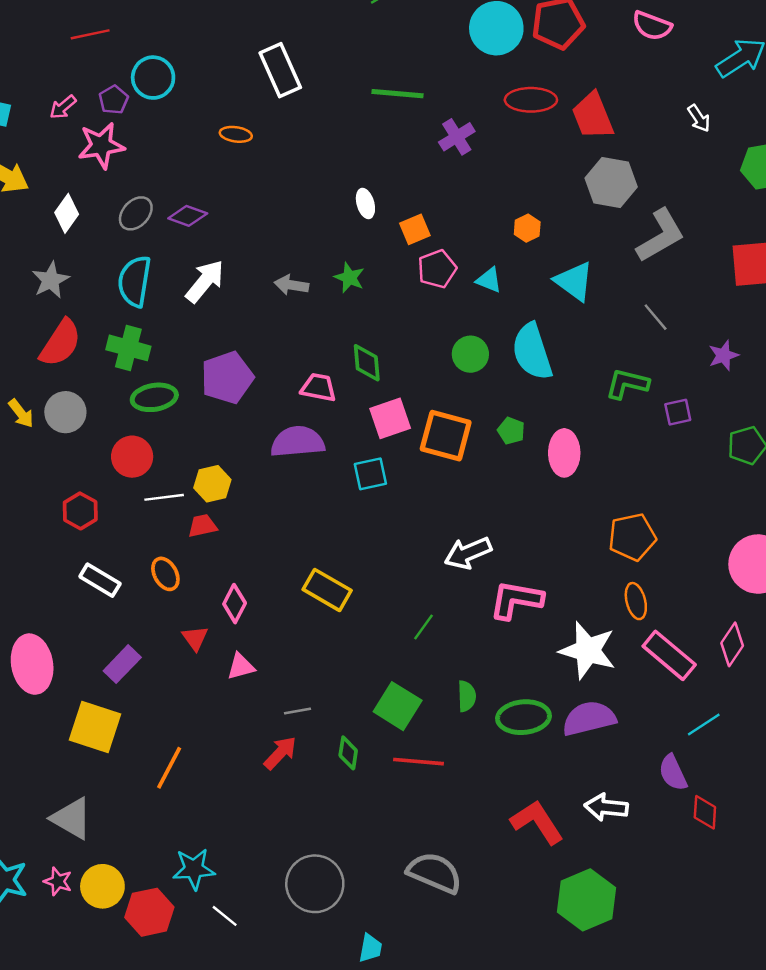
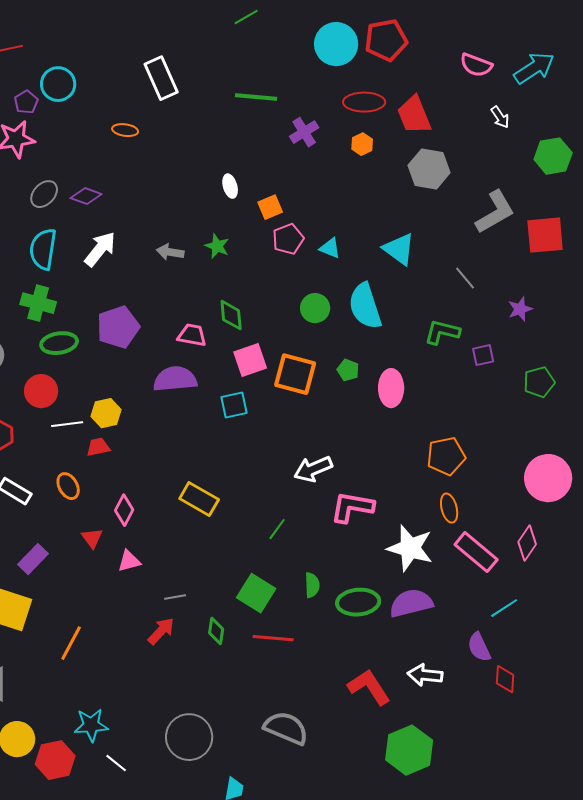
pink semicircle: (652, 26) -> (476, 65), moved
orange hexagon: (527, 228) -> (362, 144), moved
gray L-shape: (661, 236) -> (495, 212), moved

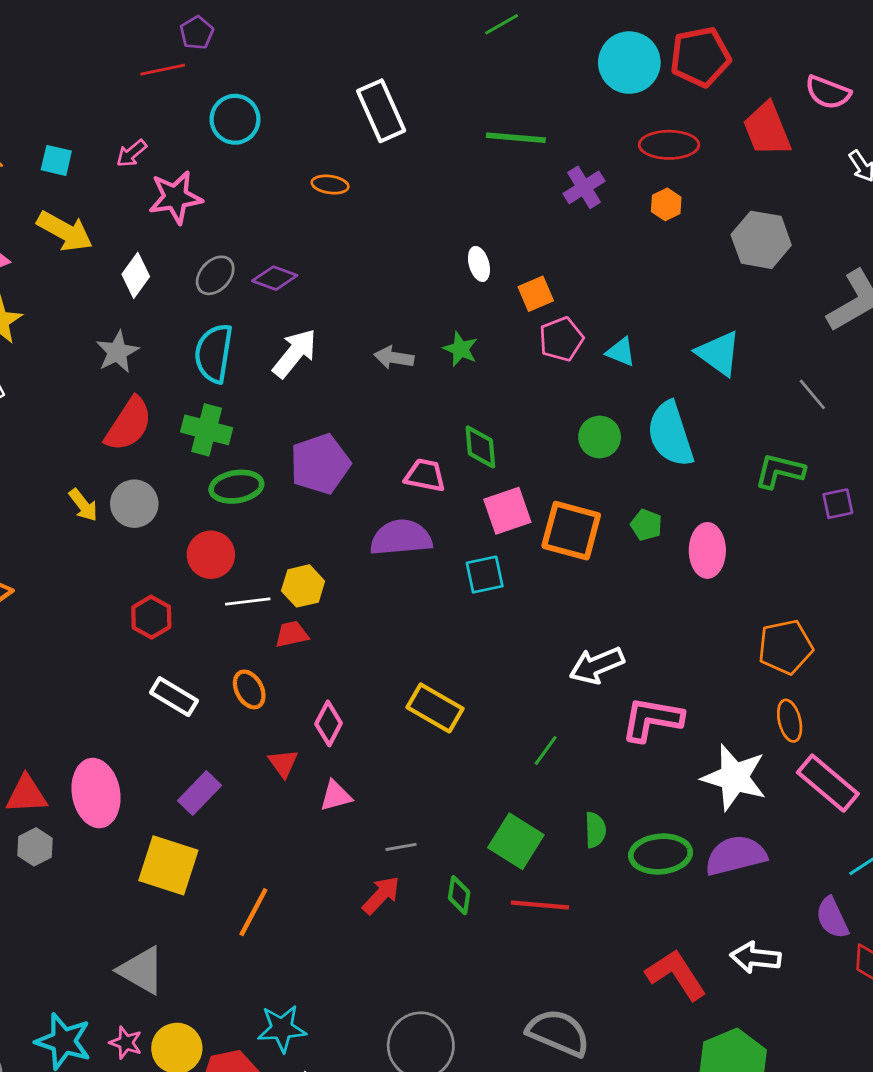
purple pentagon: (26, 102) -> (197, 33), moved
red trapezoid: (414, 115) -> (767, 129), moved

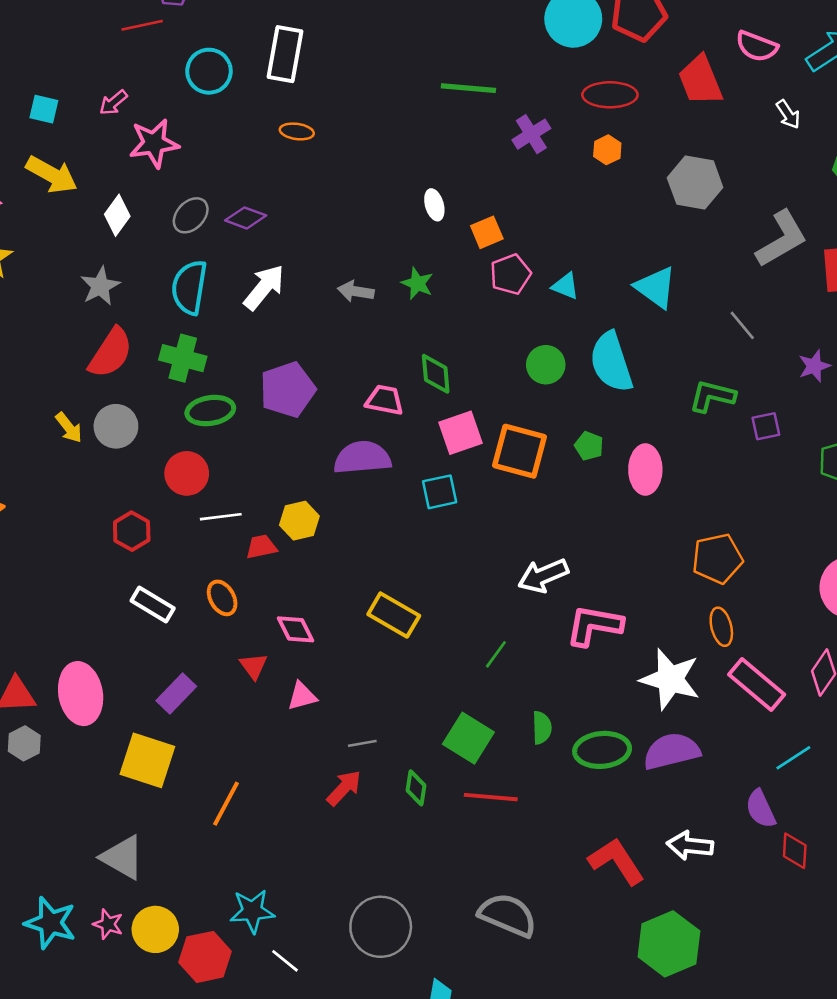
white rectangle: (381, 111) -> (285, 54), moved, turned 34
yellow hexagon: (303, 586) -> (299, 521), moved
pink diamond: (329, 724) -> (295, 629), turned -54

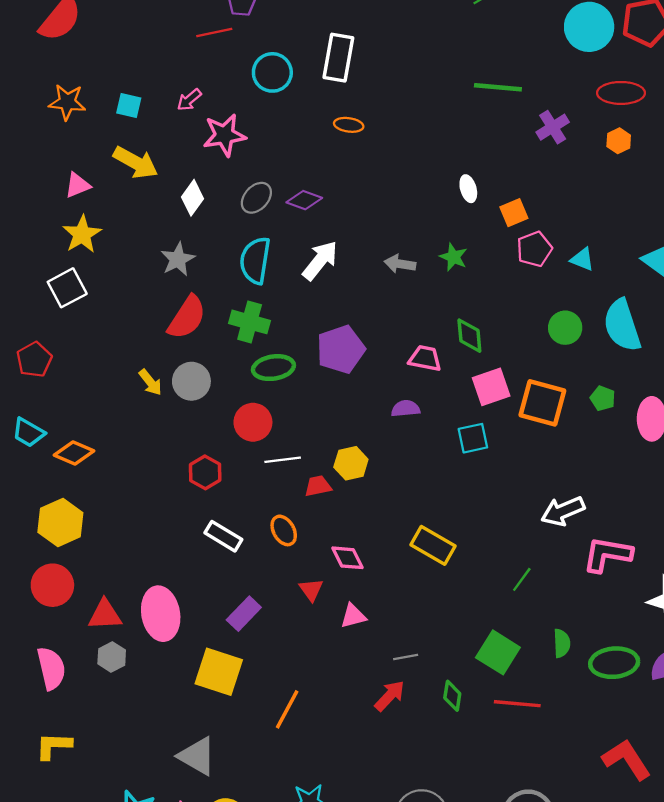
purple semicircle: (362, 458) -> (406, 409), size x0.6

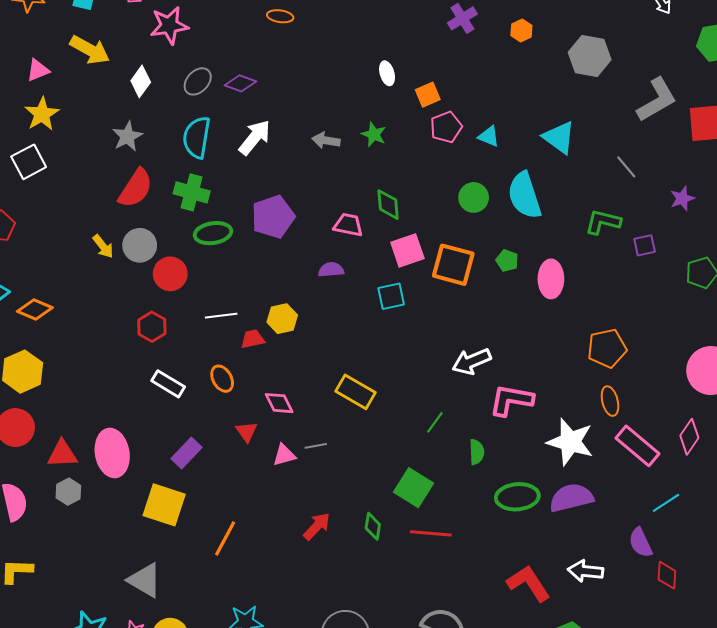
red circle: (253, 422) -> (170, 274), moved
green semicircle: (562, 643) -> (477, 452), moved
gray line: (406, 657) -> (316, 446), moved

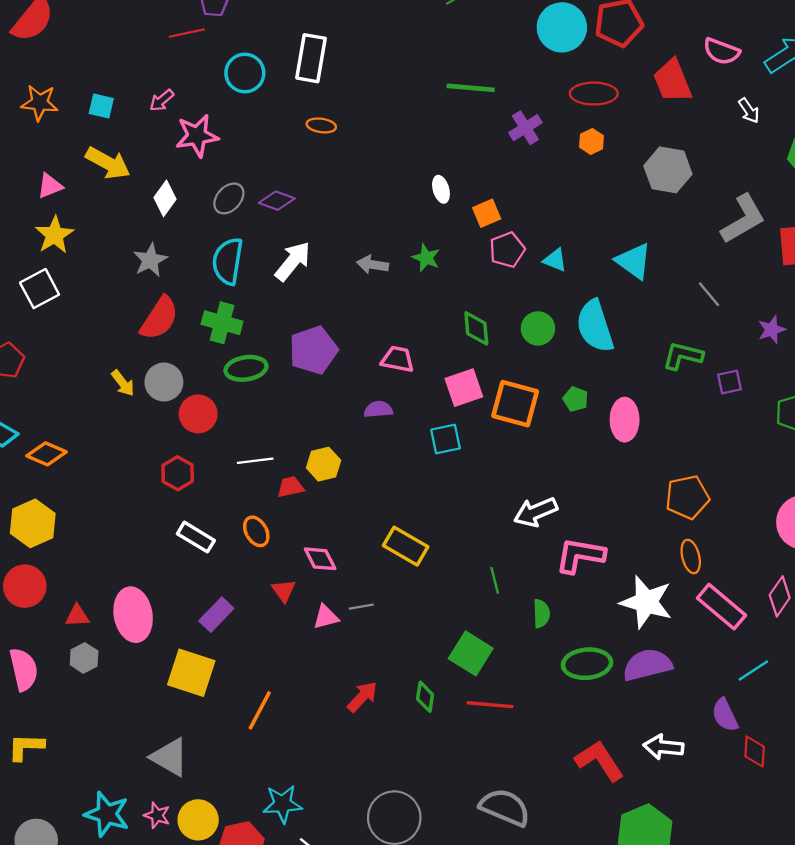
green diamond: (388, 205) -> (476, 328), moved
green line: (435, 422) -> (495, 580), turned -50
red triangle: (62, 454) -> (77, 616), size x0.7

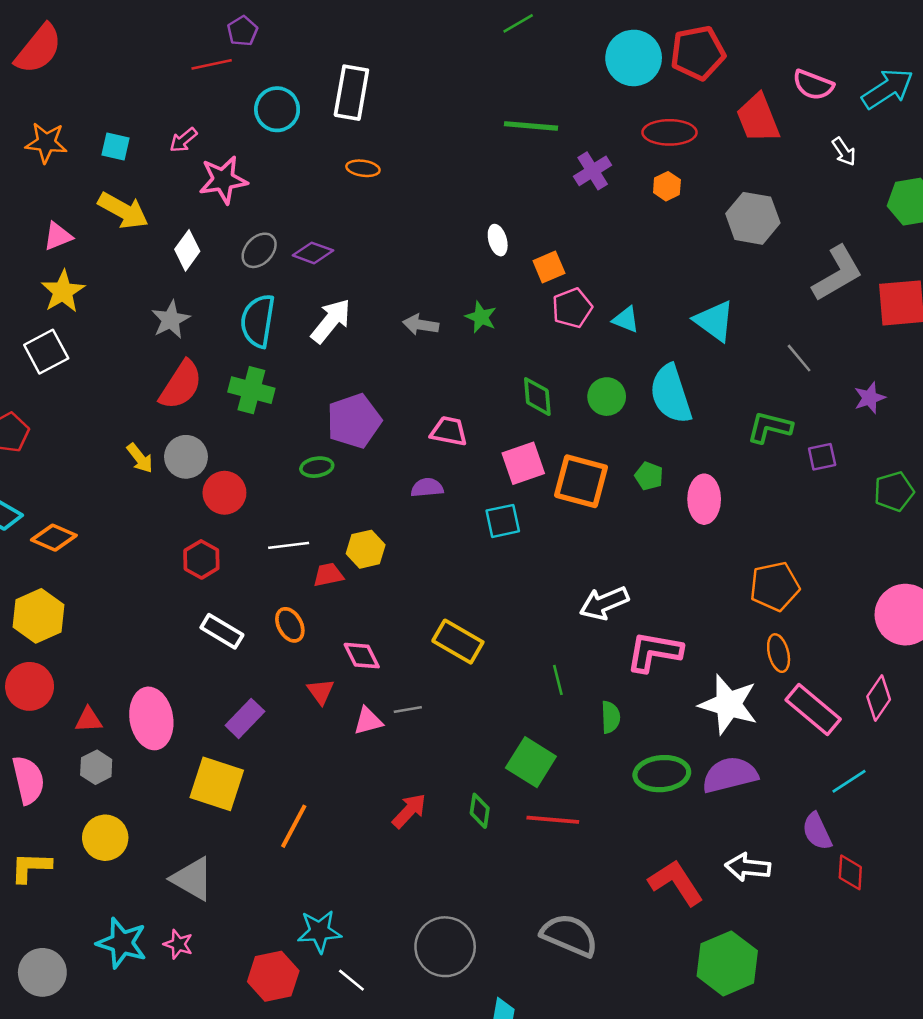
green ellipse: (246, 368) -> (317, 467), moved, size x0.7
yellow circle: (198, 820) -> (105, 838), moved

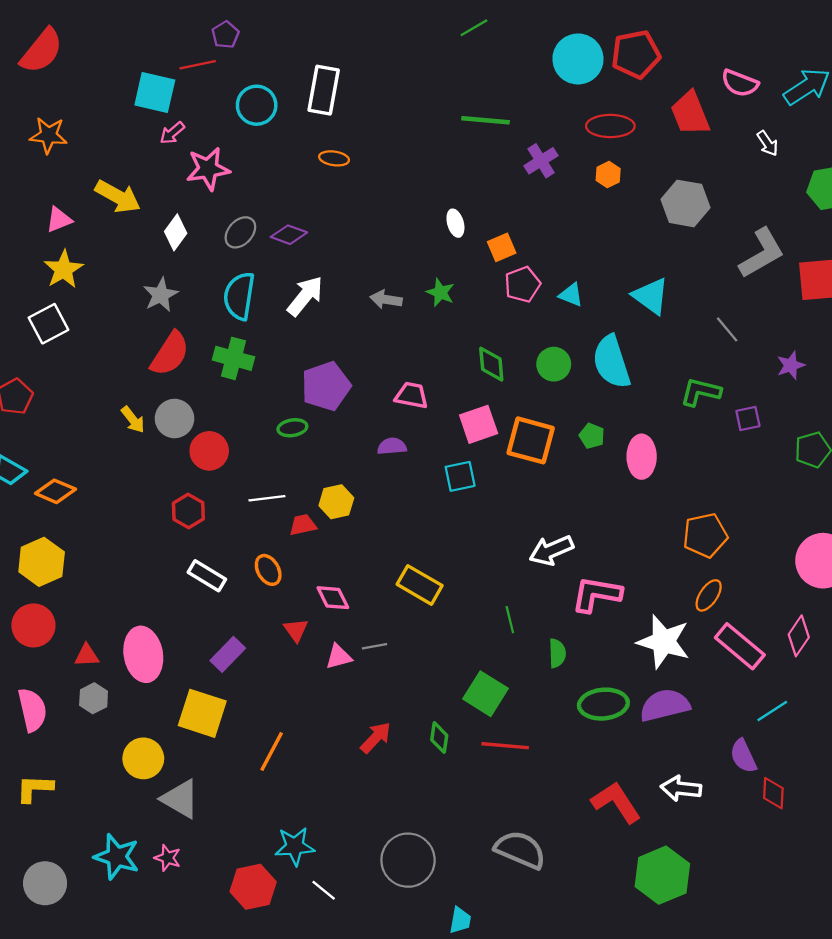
cyan square: (115, 146) -> (155, 92), moved, size x1.6
orange ellipse: (779, 653) -> (709, 595), turned 48
yellow circle: (105, 838) -> (143, 758), moved

